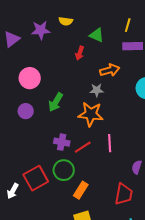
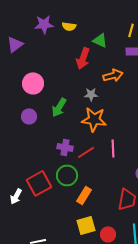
purple star: (41, 30) -> (44, 24), moved
red arrow: (80, 53) -> (83, 58), size x1.5
gray star: (97, 90) -> (91, 94), moved

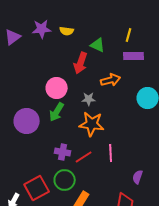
purple triangle: (15, 44) -> (13, 37), moved
pink circle: (33, 83) -> (57, 88), moved
purple circle: (29, 116) -> (27, 121), size x1.6

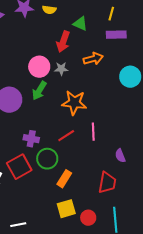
gray star: (89, 99) -> (61, 69), moved
purple cross: (63, 152) -> (31, 139), moved
purple semicircle: (138, 177) -> (120, 156), turned -40

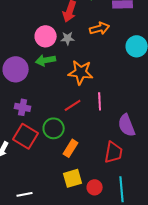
green arrow: (39, 91) -> (46, 60), turned 48
purple cross: (31, 139) -> (23, 107), moved
purple semicircle: (120, 156) -> (127, 125), size x1.6
red square: (19, 167) -> (26, 136), turned -30

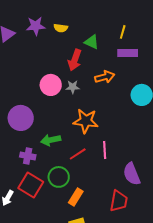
green arrow: (46, 60) -> (51, 140), moved

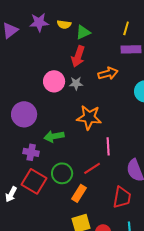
green triangle: (92, 42) -> (83, 32), moved, turned -49
red line: (78, 154) -> (92, 168), moved

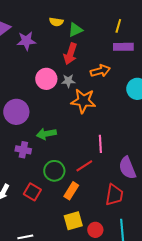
purple star: (39, 22) -> (26, 41), moved
orange star: (89, 117) -> (83, 101), moved
red square: (34, 181) -> (32, 192), moved, size x0.7

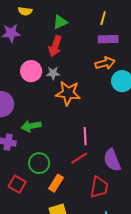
yellow semicircle: (56, 22) -> (25, 11), moved
orange arrow: (100, 71) -> (105, 63), moved
red line: (84, 166) -> (79, 158), moved

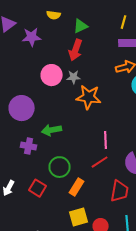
yellow semicircle: (25, 11) -> (54, 15), moved

